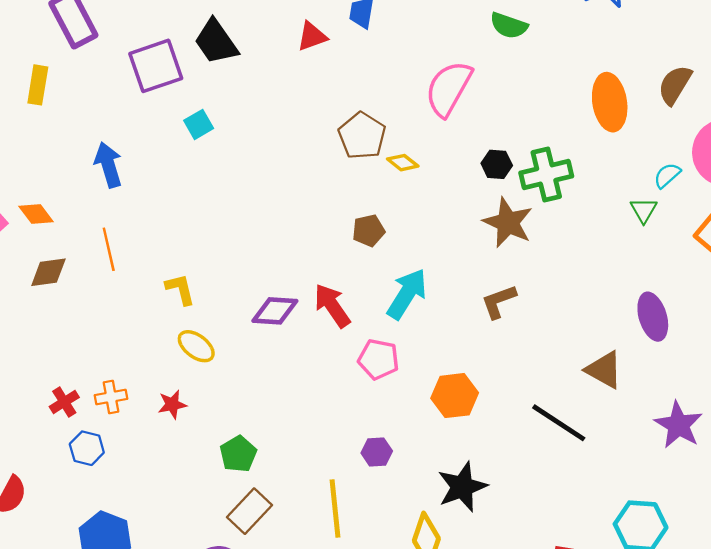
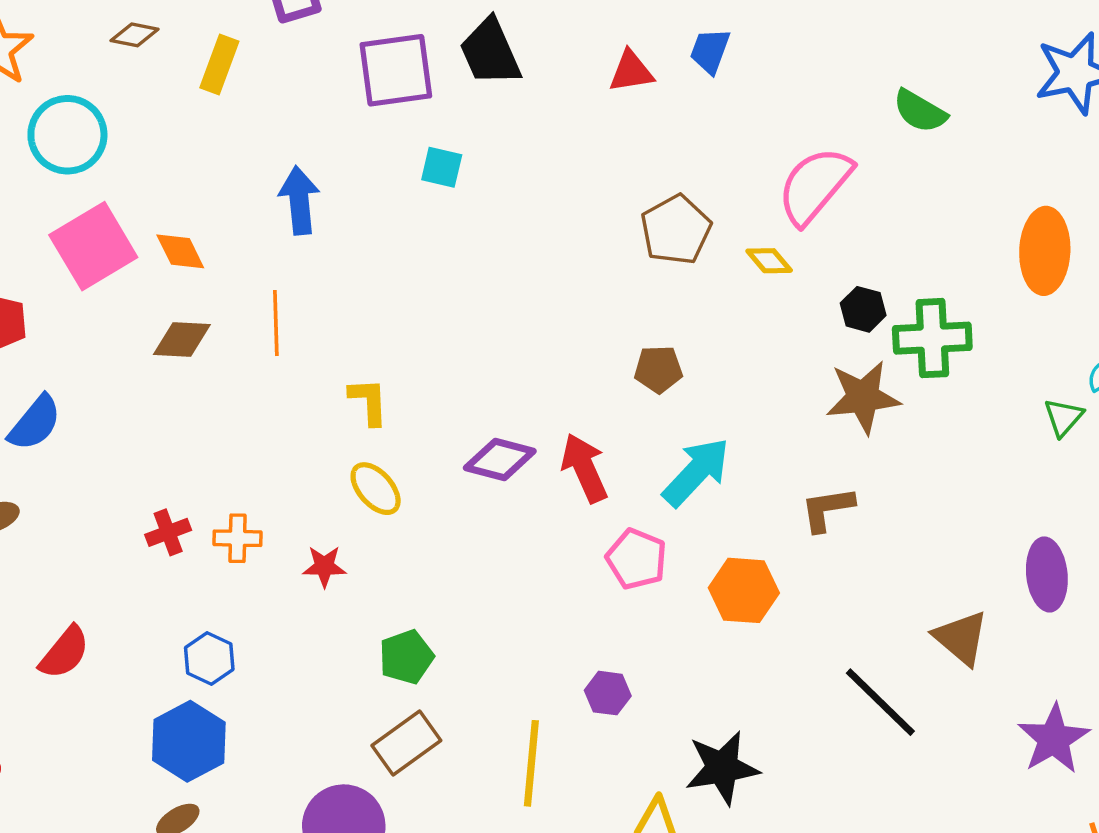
cyan square: (199, 124) -> (442, 167), turned 32
yellow diamond: (403, 163) -> (769, 261), moved
brown star: (508, 223) -> (863, 397), turned 30
orange hexagon: (455, 396) -> (744, 590), moved
blue hexagon: (87, 448) -> (209, 658), moved

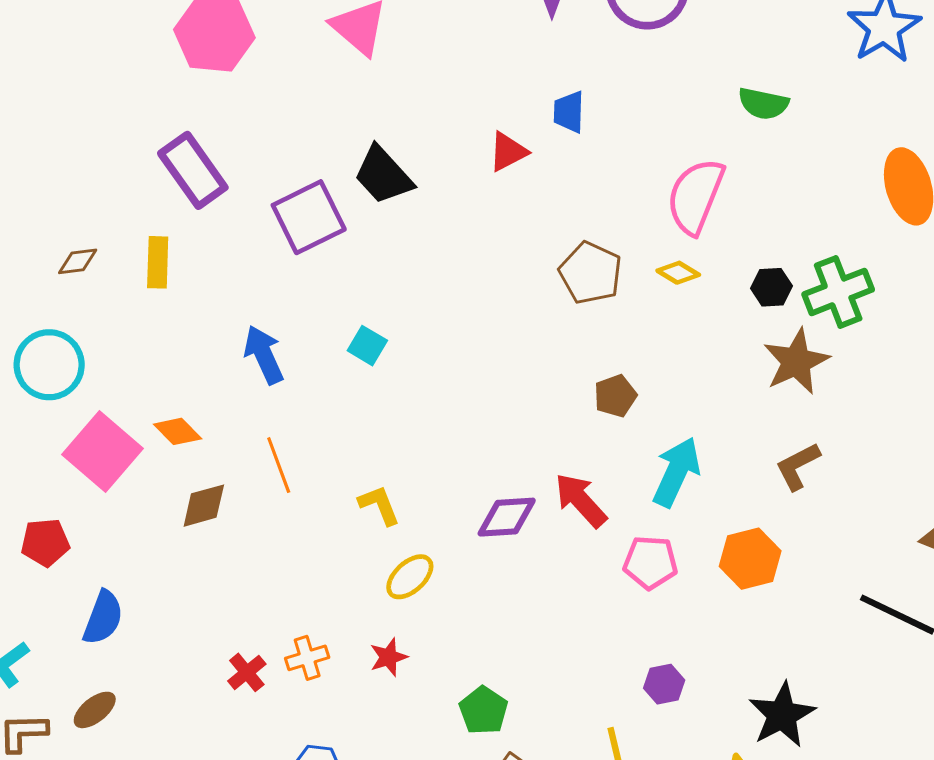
cyan square: (442, 167) -> (367, 346), moved, turned 36
yellow ellipse: (376, 489) -> (410, 577), turned -72

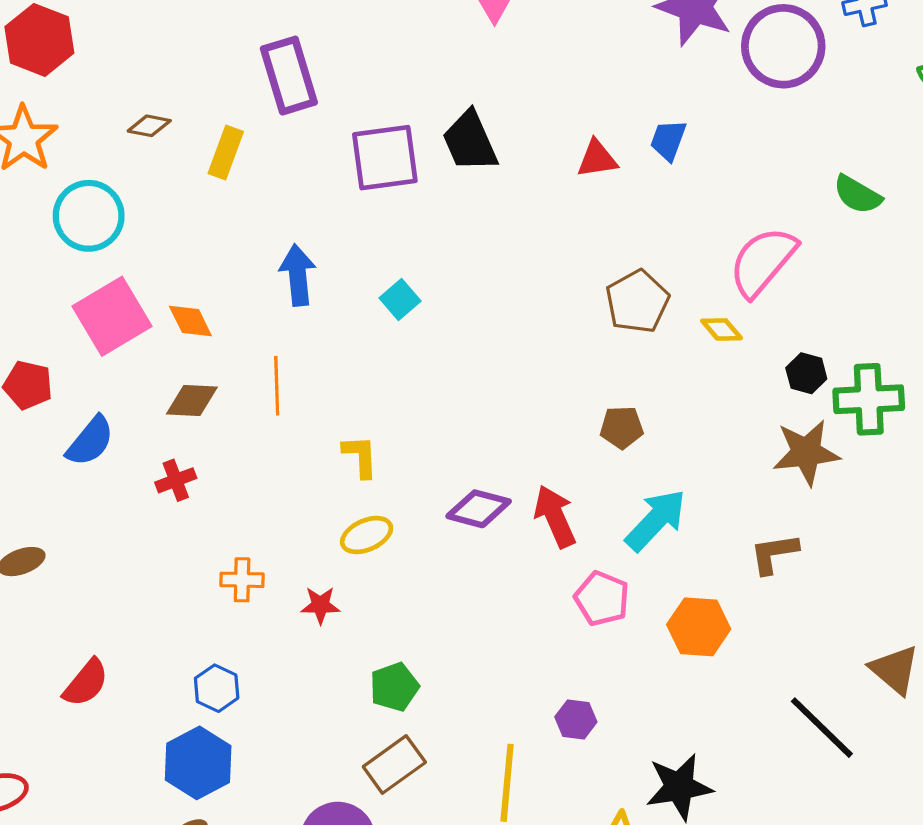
blue semicircle: (103, 618) -> (90, 441), moved
red cross: (247, 672) -> (176, 480), moved

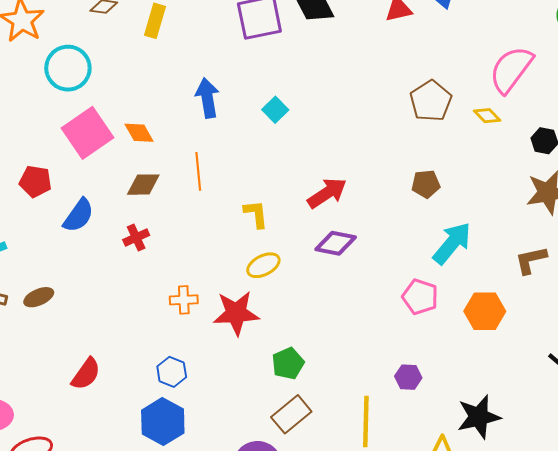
red arrow: (555, 516) -> (327, 193), moved, turned 84
red star: (320, 605) -> (236, 313), size x1.8

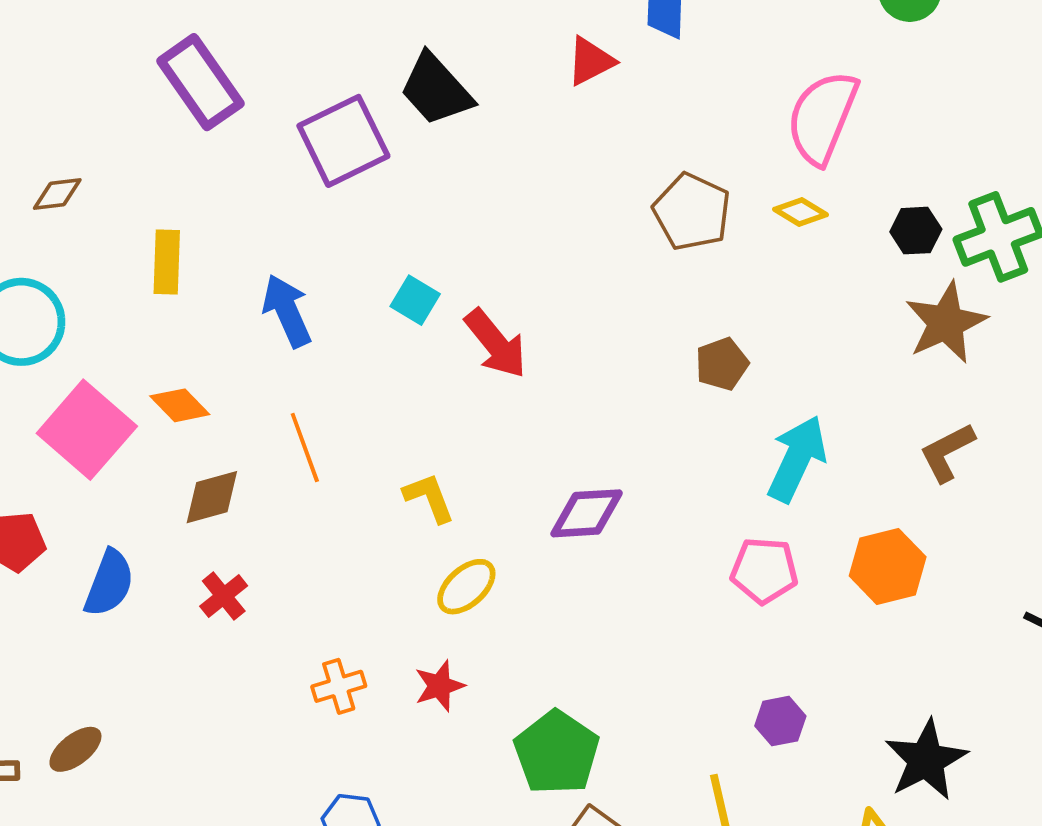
yellow rectangle: (155, 21) -> (167, 262), moved
red arrow: (327, 193) -> (496, 344), moved, turned 99
red star: (236, 313) -> (439, 686), size x0.6
green pentagon: (288, 363) -> (557, 753), size x1.4

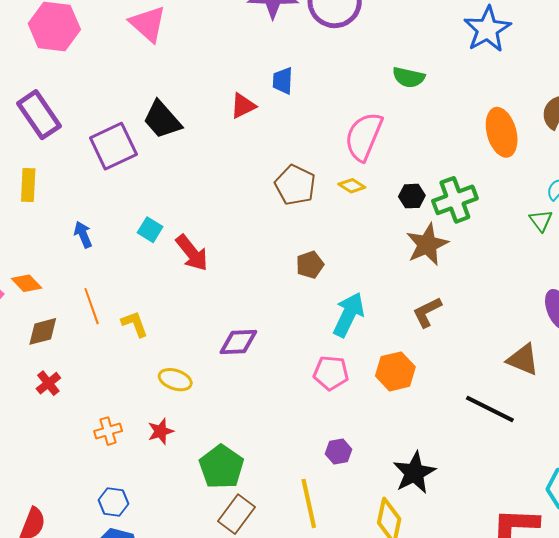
yellow rectangle: (167, 262) -> (28, 185), moved
blue arrow: (287, 311) -> (83, 235), size x0.7
yellow L-shape: (429, 498) -> (135, 324), moved
yellow ellipse: (466, 587) -> (175, 380), turned 60

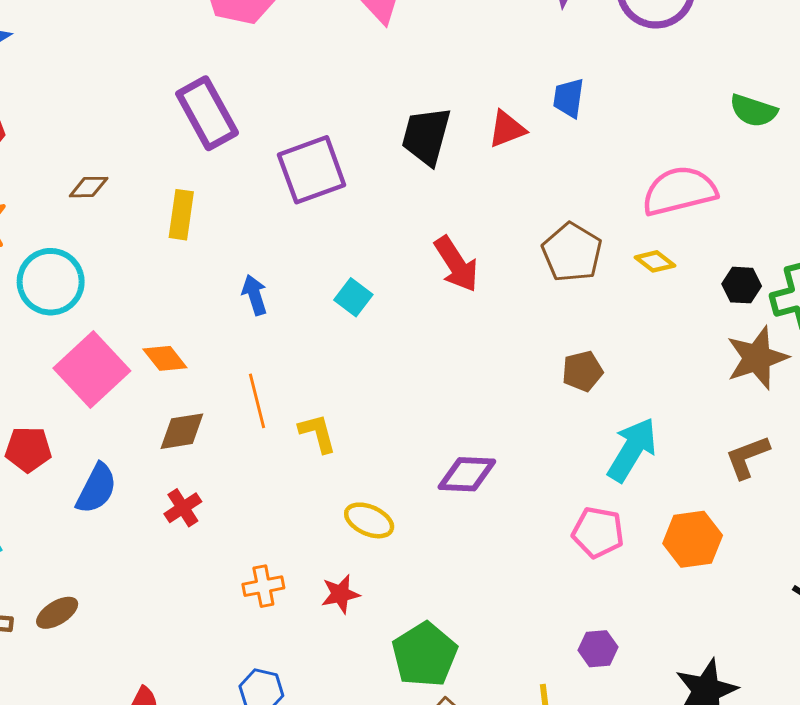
black trapezoid: (162, 120) -> (426, 136), moved, turned 51
pink semicircle: (364, 136) -> (679, 191), turned 48
red arrow: (192, 253) -> (456, 264), moved

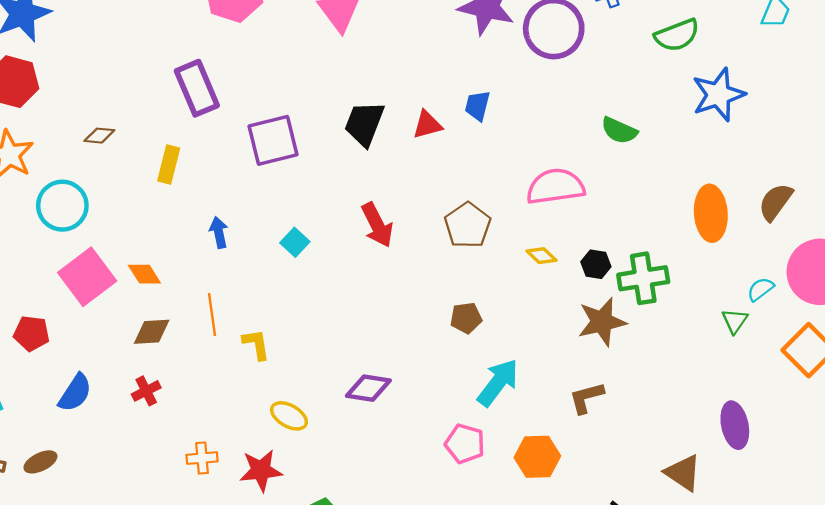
yellow diamond: (655, 261) -> (541, 256), moved
blue semicircle: (96, 489) -> (75, 393), moved
red star: (340, 594) -> (261, 470), size x1.4

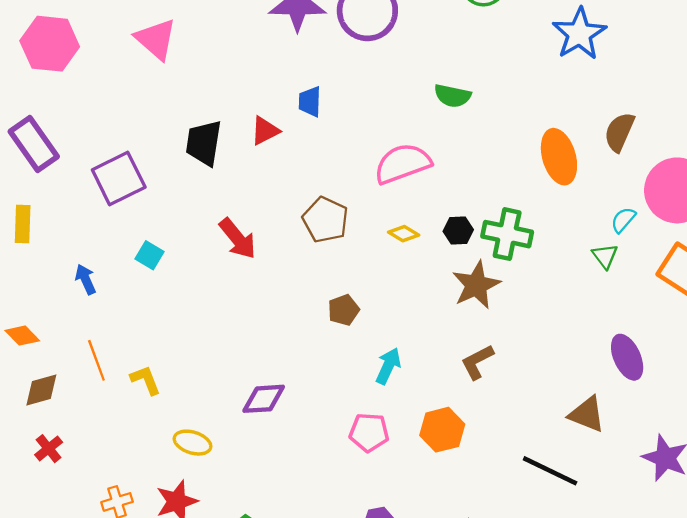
blue star: (718, 95) -> (579, 34), moved
cyan square: (295, 242) -> (149, 255), moved
green cross: (643, 278) -> (507, 234), turned 33
cyan arrow: (498, 383) -> (388, 366), size x0.7

